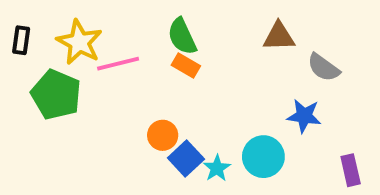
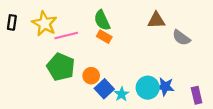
green pentagon: (56, 95) -> (61, 67), moved
blue star: (304, 116) -> (165, 87), moved

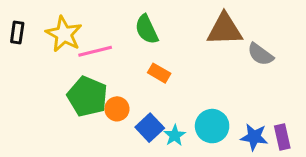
brown triangle: (156, 20) -> (225, 29), size x1.4
orange rectangle: (104, 37) -> (159, 73), moved
orange circle: (91, 76) -> (117, 109), moved
blue star: (165, 87) -> (254, 137), moved

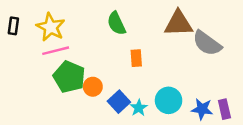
pink line: (95, 51) -> (56, 51), moved
gray semicircle: (260, 54) -> (207, 43), size x1.4
orange rectangle: (159, 73) -> (136, 58), moved, turned 56

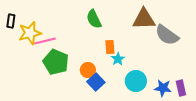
yellow star: (51, 27) -> (30, 33), moved, turned 30
orange circle: (93, 87) -> (88, 70), moved
cyan star: (139, 108) -> (118, 59), moved

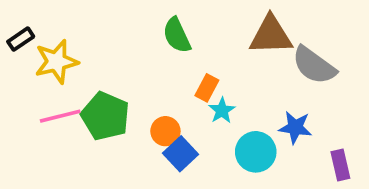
black rectangle: (11, 21) -> (21, 39), turned 48
pink line: (45, 41) -> (60, 116), moved
orange rectangle: (110, 47) -> (207, 88), turned 32
blue star: (163, 88) -> (295, 127), moved

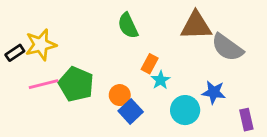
black rectangle: (21, 39) -> (15, 53), moved

